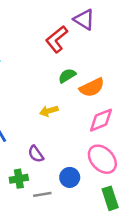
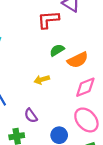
red L-shape: (57, 39) -> (48, 20), turned 35

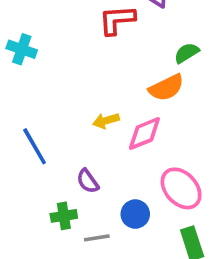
green semicircle: (57, 50) -> (187, 53), moved
pink diamond: (85, 87) -> (144, 133), moved

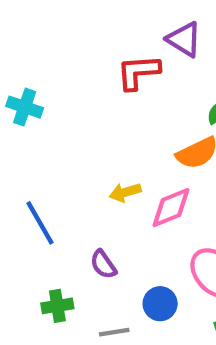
green cross: (64, 216) -> (57, 306), moved

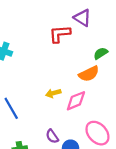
purple semicircle: (103, 264) -> (52, 136), moved

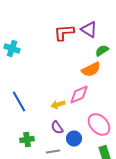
purple triangle: (82, 18) -> (89, 30), moved
yellow arrow: (53, 93) -> (58, 104), moved

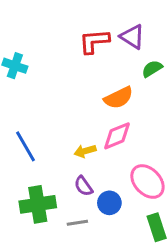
orange semicircle: (91, 70) -> (119, 98), moved
green cross: (27, 140) -> (38, 204), size x1.6

